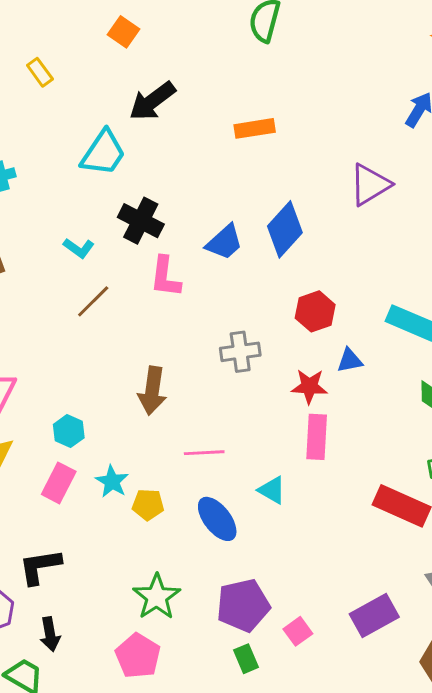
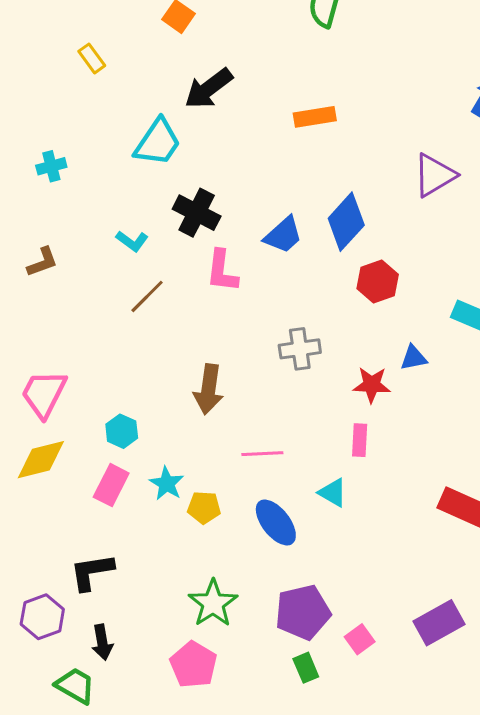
red hexagon: (315, 311) -> (378, 282), moved
pink rectangle: (317, 437) -> (360, 440), moved, size x0.7

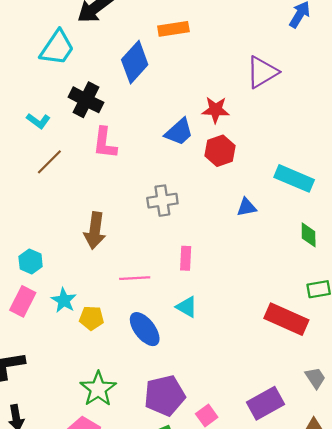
blue diamond: (346, 222) -> (135, 62), moved
blue trapezoid: (283, 235) -> (179, 132), moved
red star: (372, 385) -> (216, 110), moved
pink rectangle: (360, 440) -> (186, 258), moved

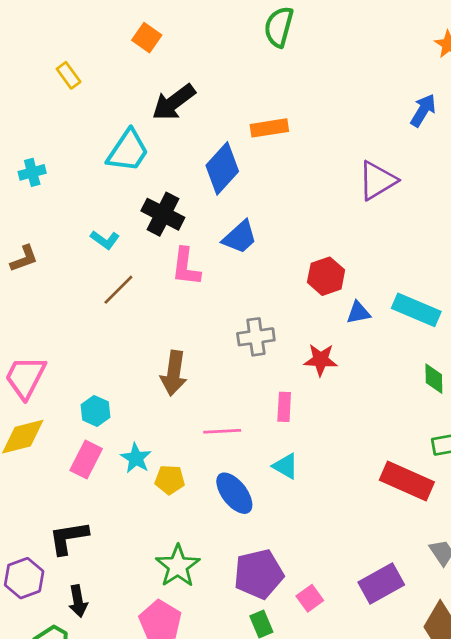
red star: (216, 110) -> (321, 360), moved
blue trapezoid: (179, 132) -> (240, 237), moved
blue triangle: (247, 207) -> (358, 313), moved

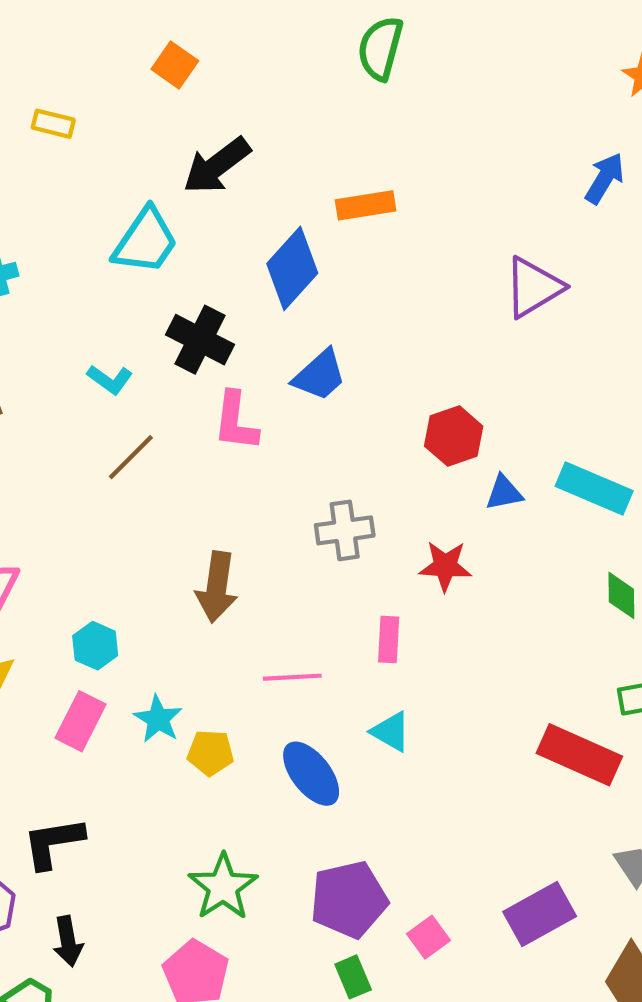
yellow rectangle: (69, 75) -> (53, 124), turned -40

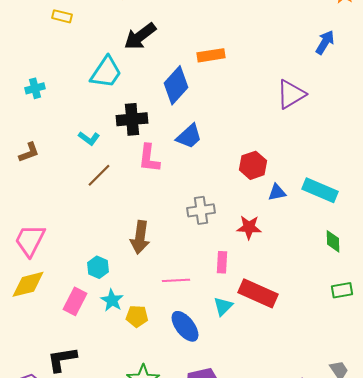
black cross: (200, 340) -> (132, 119), turned -32
cyan hexagon: (95, 646) -> (98, 267), moved
cyan triangle: (391, 732) -> (223, 306), turned 45
red rectangle: (579, 755) -> (258, 293), moved

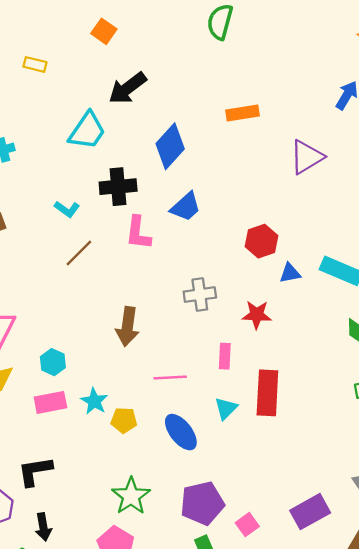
orange rectangle: (211, 55) -> (243, 113), moved
cyan hexagon: (98, 267) -> (53, 362), moved
red rectangle: (258, 293) -> (267, 393), turned 69
pink rectangle: (75, 301) -> (50, 402), turned 52

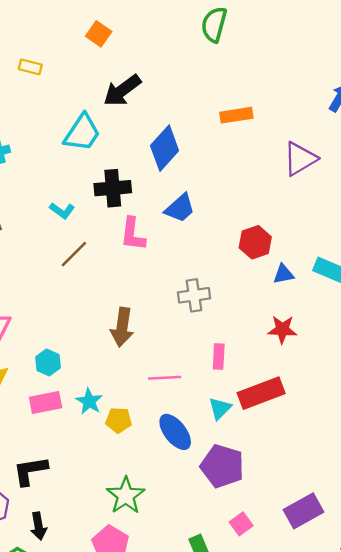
red star: (257, 315) -> (282, 329), moved
red rectangle: (267, 393) -> (261, 393), turned 66
purple pentagon: (202, 503) -> (222, 466), moved, turned 30

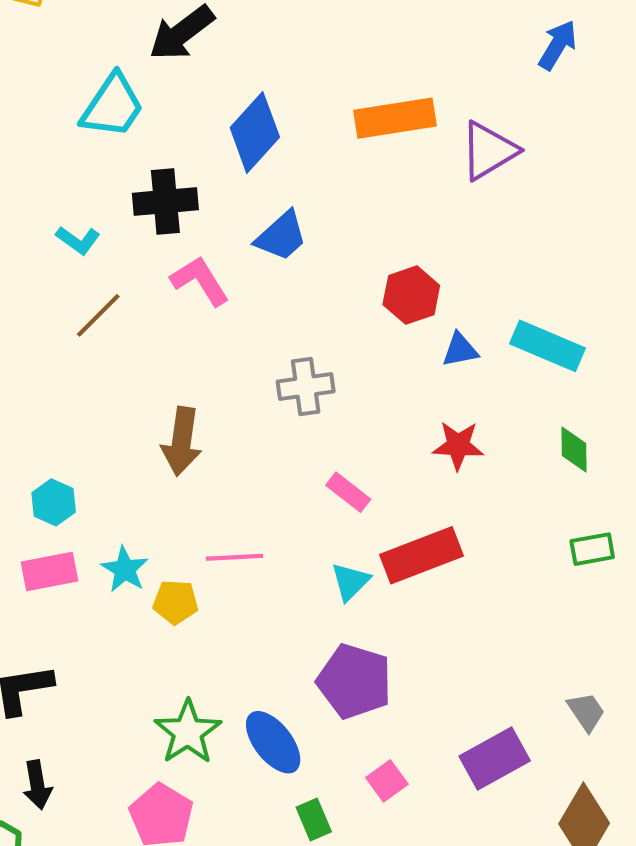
orange rectangle: (236, 115) -> (395, 118), moved, size x1.4
pink L-shape: (133, 234) -> (200, 281), turned 141
pink rectangle: (219, 357) -> (348, 492), turned -55
pink line: (165, 378) -> (234, 557), moved
blue ellipse: (175, 432) -> (273, 742), moved

